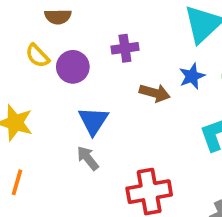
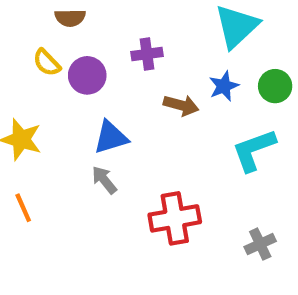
blue triangle: (93, 121) -> (111, 137), turned 40
orange line: (17, 182) -> (23, 208), turned -40

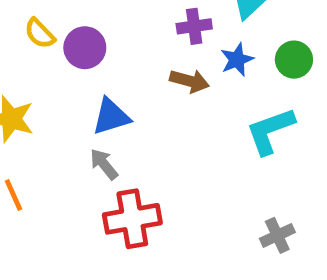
purple cross: (147, 54) -> (194, 26), moved
red cross: (175, 218) -> (132, 219), moved

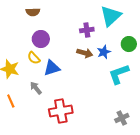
yellow semicircle: (40, 33) -> (34, 58), moved
blue star: (237, 60) -> (104, 52), moved
gray arrow: (104, 164) -> (36, 88), moved

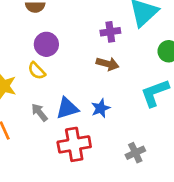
blue star: (104, 52) -> (101, 108), moved
blue triangle: (52, 68) -> (67, 108), moved
gray cross: (122, 118) -> (135, 153), moved

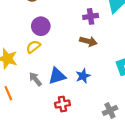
yellow semicircle: (37, 71) -> (33, 47), turned 96
red cross: (74, 144) -> (62, 104), size x0.6

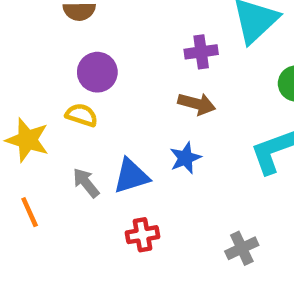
yellow semicircle: (33, 47) -> (82, 115), turned 56
blue star: (83, 76) -> (185, 158), moved

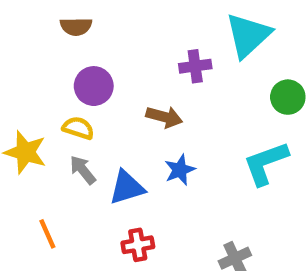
brown arrow: (197, 104) -> (164, 117), moved
gray arrow: (86, 183) -> (83, 170), moved
orange line: (30, 212) -> (47, 234), moved

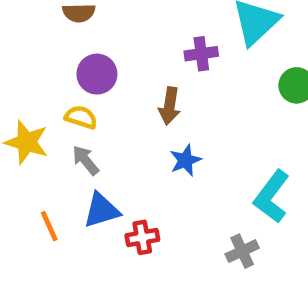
brown arrow: (164, 117) -> (170, 106), turned 84
cyan L-shape: (266, 163) -> (272, 197), moved, turned -33
blue triangle: (127, 187) -> (101, 210), moved

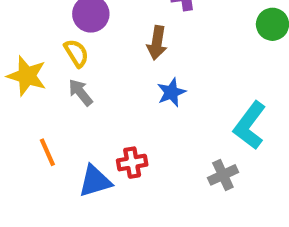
yellow semicircle: (81, 117) -> (76, 53), turned 40
blue triangle: (101, 210) -> (95, 181), moved

